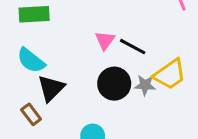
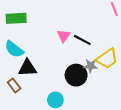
black circle: (114, 84) -> (76, 75), moved
black triangle: (51, 88) -> (27, 68), turned 42

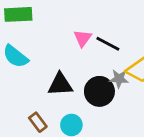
black triangle: (27, 68) -> (60, 84), moved
brown rectangle: (14, 85) -> (38, 122), moved

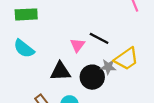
pink triangle: (83, 38) -> (77, 45), moved

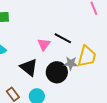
yellow trapezoid: (126, 59) -> (87, 56), turned -40
black triangle: (60, 71) -> (29, 67), turned 42

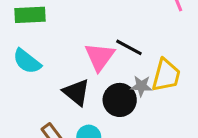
pink triangle: (44, 44) -> (100, 57), size x1.5

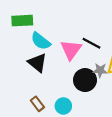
cyan semicircle: (27, 61) -> (41, 41), moved
black triangle: (76, 92) -> (37, 63), moved

